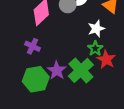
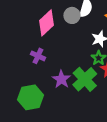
green hexagon: (36, 79) -> (31, 97), moved

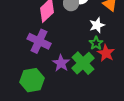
purple cross: (38, 56) -> (39, 41), size x1.6

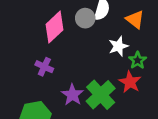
purple cross: (39, 41) -> (44, 67), size x0.6
green star: (96, 43) -> (138, 60), moved

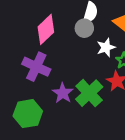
gray circle: (85, 18) -> (84, 28), moved
purple cross: (44, 67) -> (36, 67), size x1.6

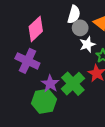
gray circle: (84, 28) -> (80, 28), moved
green hexagon: (28, 114) -> (44, 101), moved

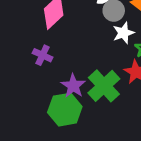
purple cross: (27, 61) -> (43, 55), size x0.6

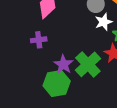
purple cross: (43, 55) -> (39, 40), turned -32

